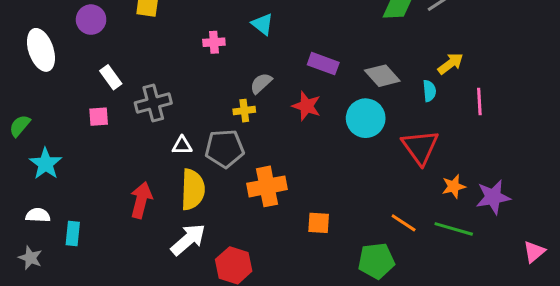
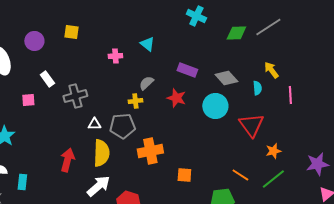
yellow arrow: (451, 64) -> (271, 70), turned -90
pink square: (99, 117) -> (28, 100), moved
purple star: (493, 197) -> (317, 164), moved
green line: (454, 229) -> (273, 179), turned -55

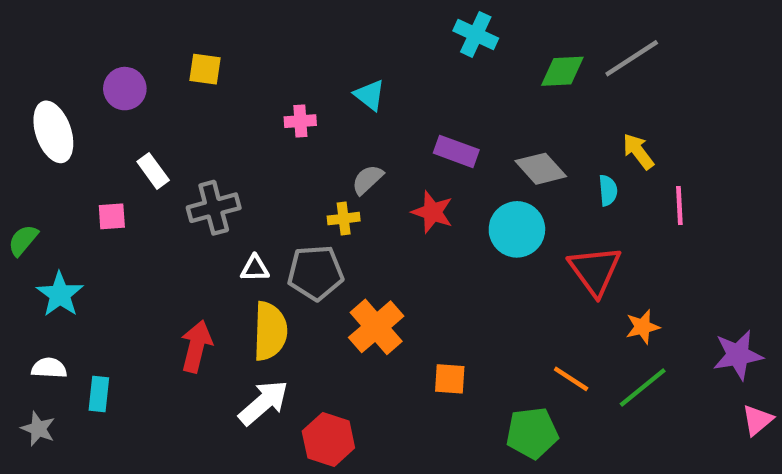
orange cross: (150, 151) -> (376, 327), turned -30

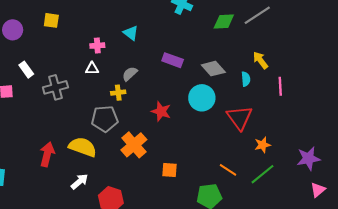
red star: (432, 212) -> (161, 111), moved
white triangle: (255, 268) -> (92, 69), moved
yellow semicircle: (270, 331) -> (83, 147), turned -72
white arrow: (263, 403) -> (80, 181), size x0.7

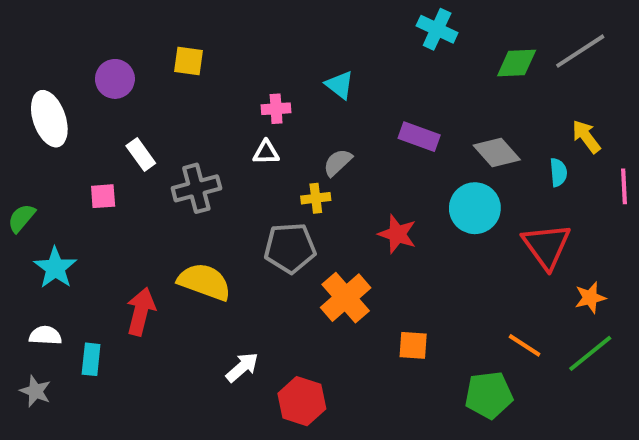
yellow semicircle: (83, 147) -> (204, 282), moved
red arrow: (47, 154) -> (141, 312), moved

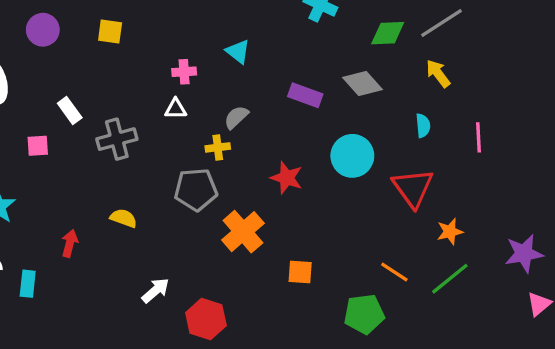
purple circle: (115, 79) -> (43, 30), moved
yellow arrow: (586, 137) -> (438, 73), moved
gray diamond: (497, 152) -> (362, 84), moved
yellow semicircle: (204, 282) -> (124, 218), size x0.6
red arrow: (141, 312) -> (70, 243), size x0.7

